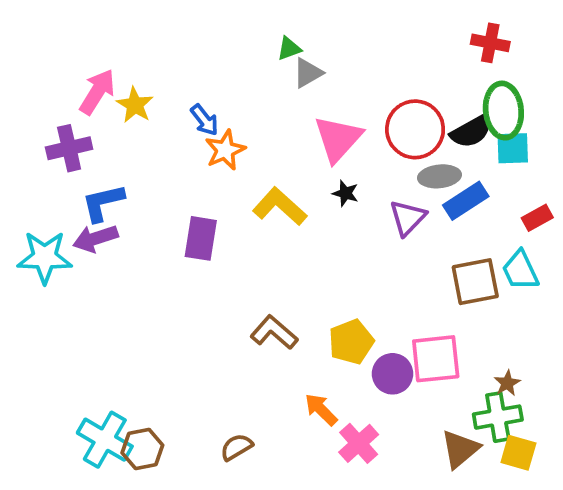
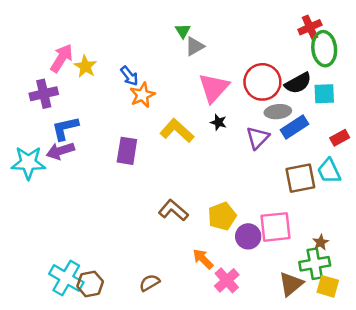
red cross: (490, 43) -> (310, 27), turned -35
green triangle: (289, 49) -> (183, 31), turned -42
green ellipse: (503, 111) -> (324, 49), moved

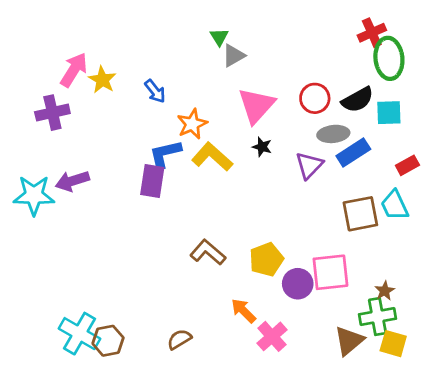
red circle: (262, 82) -> (315, 98), size x0.7
orange star: (142, 95) -> (192, 124), moved
blue L-shape: (65, 128) -> (165, 154), moved

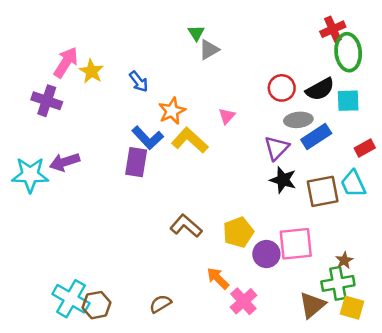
pink triangle: (256, 105) -> (227, 116), moved, size x0.5
purple cross: (52, 113) -> (47, 101), turned 32
black star: (262, 147) -> (283, 180), moved, size x1.5
blue L-shape: (165, 154) -> (148, 138), turned -120

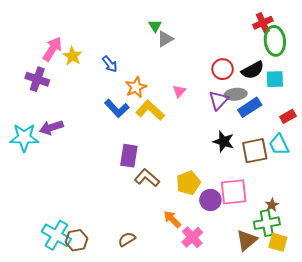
purple triangle: (277, 148) -> (218, 100), moved
purple rectangle: (136, 162) -> (129, 156), moved

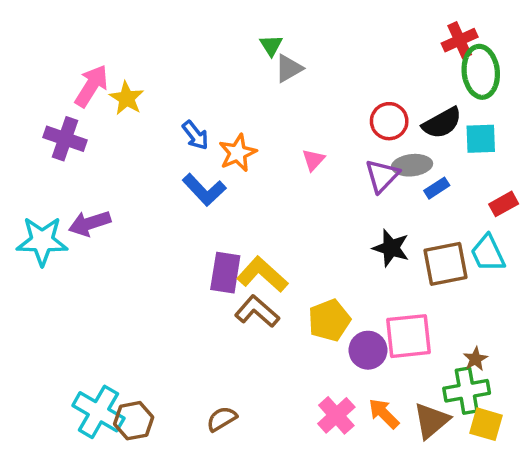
blue arrow: (110, 64) -> (195, 135), moved
blue rectangle: (250, 107) -> (437, 188), size x0.6
yellow L-shape: (150, 110) -> (262, 274), moved
orange arrow: (172, 219) -> (384, 414), moved

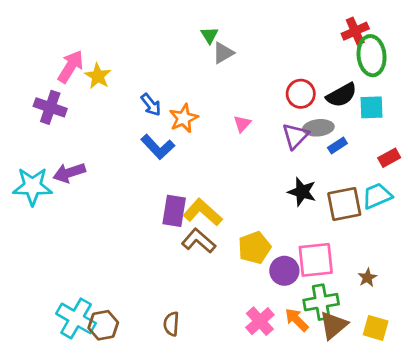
cyan trapezoid: (488, 253) -> (377, 196), turned 92
green cross: (467, 391) -> (321, 302), moved
brown semicircle: (222, 419) -> (171, 324), turned -55

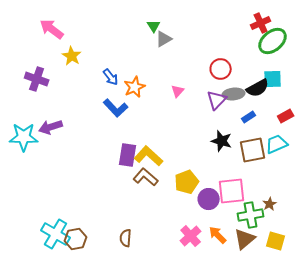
green ellipse: (372, 56) -> (273, 41), turned 56
pink arrow: (71, 67) -> (52, 29), moved, turned -85
black semicircle: (342, 95) -> (258, 88), moved
blue rectangle: (337, 146) -> (249, 117), moved
green cross: (321, 302) -> (251, 215), moved

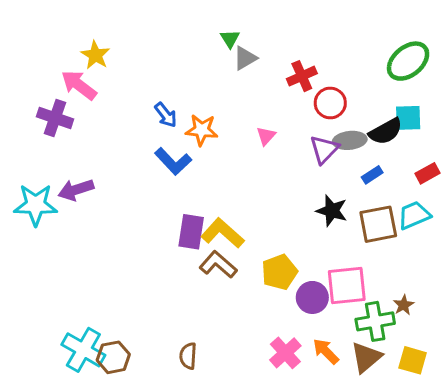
red cross: (261, 23) -> (302, 76), moved
pink arrow: (52, 29) -> (79, 85), moved
yellow star: (72, 56) -> (95, 55), moved
orange star: (135, 87) -> (202, 130), turned 30

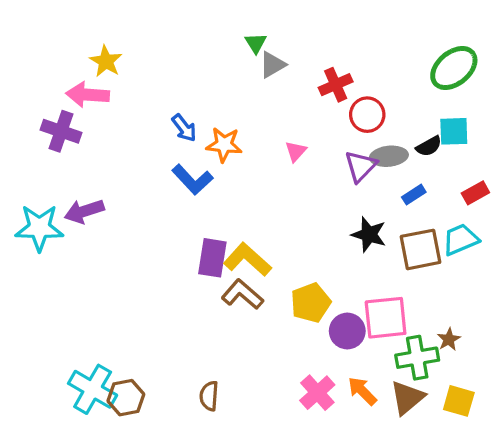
pink arrow: (79, 85) -> (88, 95), turned -33
black semicircle: (386, 131) -> (429, 146), size x0.7

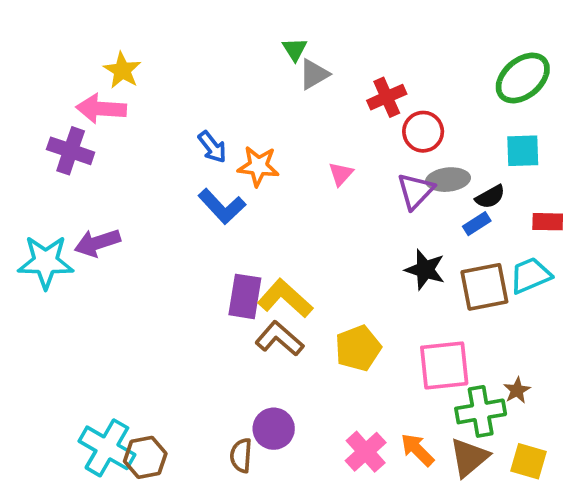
black semicircle: (429, 146) -> (490, 197), moved
red rectangle: (475, 193) -> (548, 222), turned 30
purple circle: (347, 331) -> (274, 429), moved

